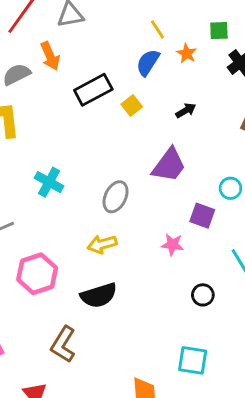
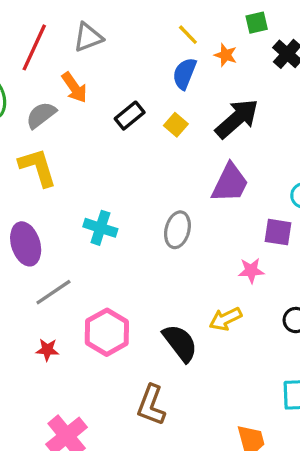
black rectangle: (93, 90) -> (130, 116), size x0.7
black arrow: (186, 111) -> (237, 119), size x2.0
yellow arrow: (102, 244) -> (225, 319), moved
black semicircle: (99, 295) -> (180, 343), turned -99

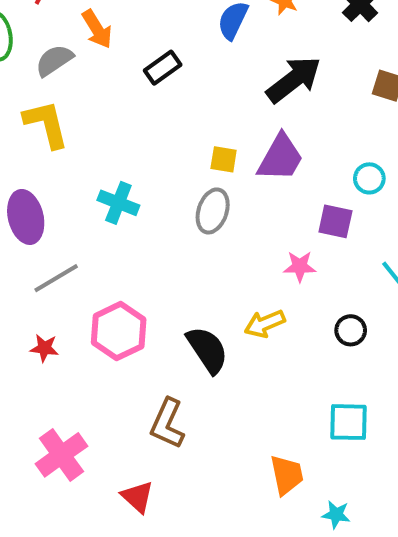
yellow square: (176, 125) -> (224, 159), moved, turned -35

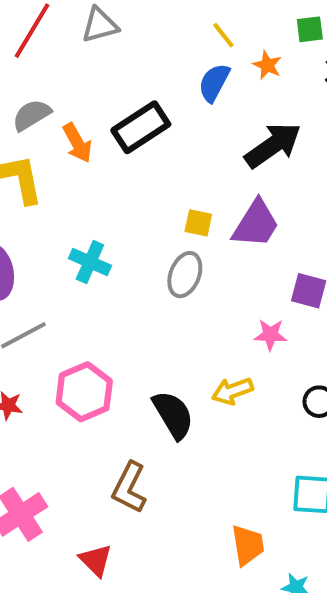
orange arrow: (97, 29) -> (77, 143), moved
black rectangle: (163, 68) -> (141, 127), size x1.5

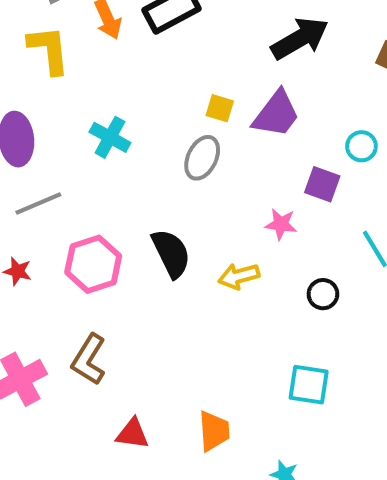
black semicircle: (173, 415) -> (171, 253), moved
brown L-shape: (129, 488) -> (89, 359), moved
orange trapezoid: (248, 545) -> (214, 431), moved
red triangle: (96, 560) -> (132, 434), moved, turned -42

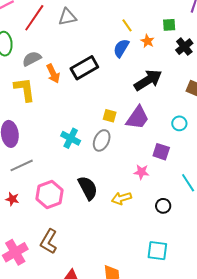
cyan cross: (110, 137) -> (71, 138), moved
cyan circle: (361, 146) -> (179, 123), moved

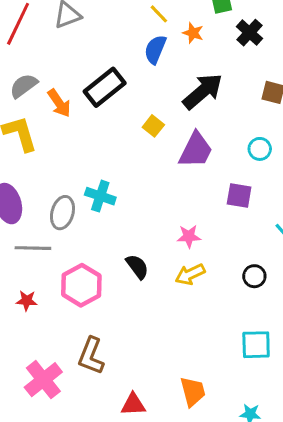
yellow square: (110, 116) -> (153, 126), moved, turned 32
gray ellipse: (102, 140) -> (62, 213), moved
gray line: (22, 165) -> (33, 248), turned 35
pink star: (141, 172) -> (189, 236), moved
black semicircle: (88, 188) -> (137, 267), size x0.7

